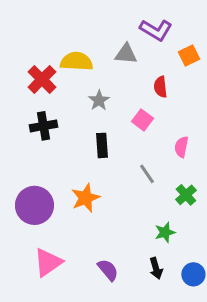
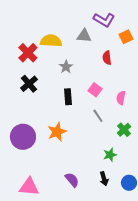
pink square: (142, 120) -> (95, 90), moved
black cross: (43, 126) -> (29, 84), turned -30
pink triangle: (48, 262) -> (29, 187), moved, turned 40

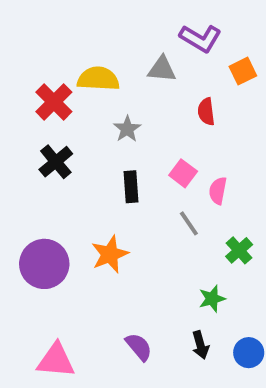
pink semicircle: (121, 98) -> (218, 191), moved

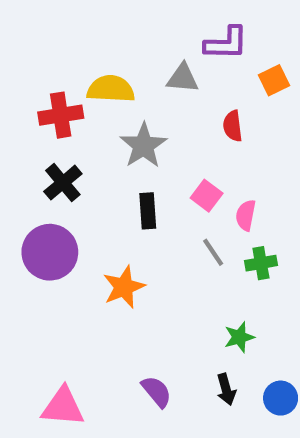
purple L-shape: (200, 38) -> (226, 43), turned -30
red cross: (54, 102) -> (61, 115), turned 36
gray star: (127, 129) -> (143, 146), size x1.5
green cross: (239, 250) -> (261, 263), moved, turned 32
purple circle: (44, 264) -> (50, 252), moved

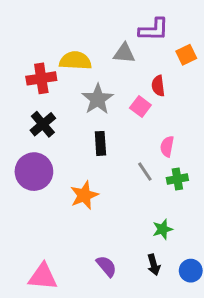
pink square: (207, 196) -> (140, 106), moved

